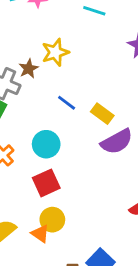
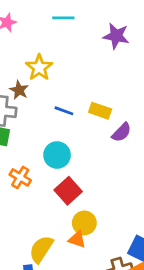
purple semicircle: (117, 142) -> (122, 132), size x0.7

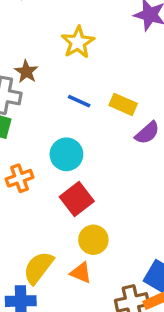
yellow star: (39, 67) -> (78, 42), moved
orange cross: (20, 177) -> (20, 178), turned 35
orange triangle: (77, 239) -> (81, 273), moved

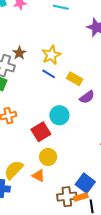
yellow star: (78, 42) -> (51, 55), moved
cyan circle: (66, 154) -> (59, 115), moved

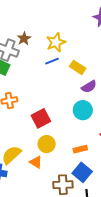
blue line: (49, 74) -> (52, 61), turned -56
cyan circle: (59, 115) -> (83, 110), moved
orange rectangle: (81, 197) -> (80, 149), moved

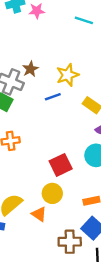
blue line: (52, 61) -> (53, 97), moved
red square: (41, 118) -> (61, 165), moved

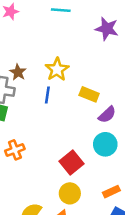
blue line: (53, 97) -> (47, 95), turned -49

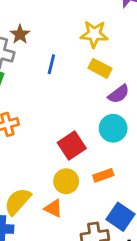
yellow star: (57, 69) -> (94, 34), moved, turned 30
orange rectangle: (111, 192) -> (103, 175), moved

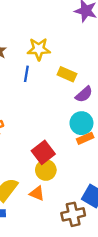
yellow star: (94, 34) -> (39, 49), moved
red square: (72, 146) -> (43, 152), moved
orange rectangle: (103, 175) -> (85, 138), moved

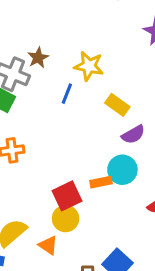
orange rectangle: (85, 138) -> (101, 182), moved

